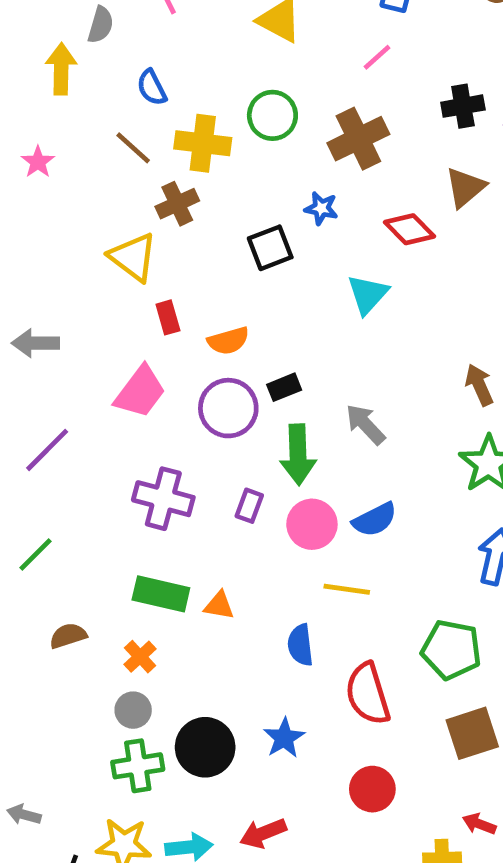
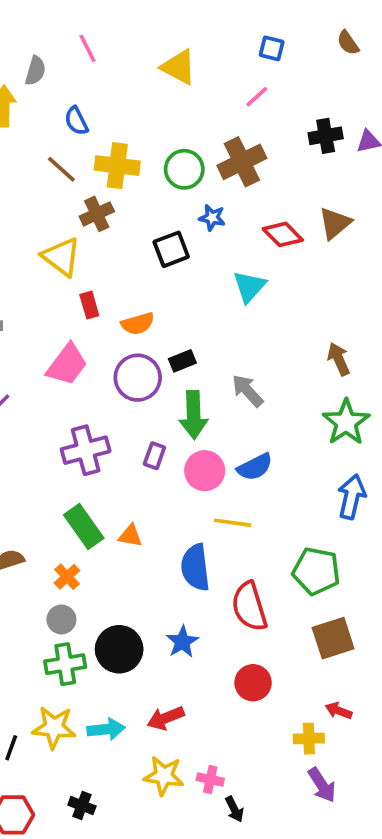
green circle: (272, 115) -> (184, 169), moved
brown triangle: (465, 187) -> (335, 223), moved
purple cross: (163, 499) -> (86, 450), turned -30
green rectangle: (161, 594) -> (84, 526), turned 42
blue semicircle: (300, 645) -> (195, 567), size x1.4

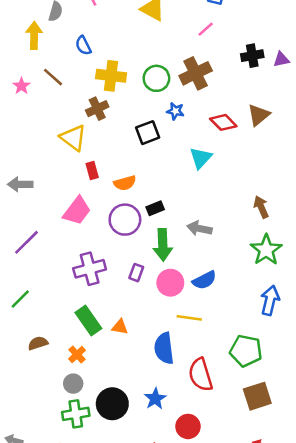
brown line: (61, 169) -> (53, 77), moved
gray arrow: (247, 391) -> (199, 228), turned -35
red circle: (253, 683) -> (188, 426), moved

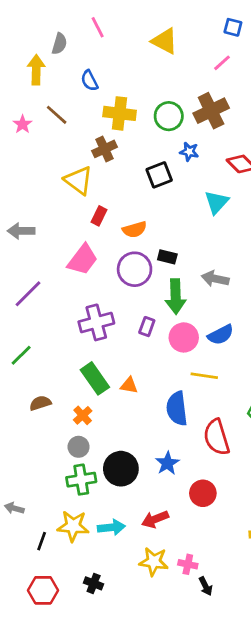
red rectangle: (92, 170) -> (99, 216), turned 42
black rectangle: (155, 208) -> (167, 257), turned 36

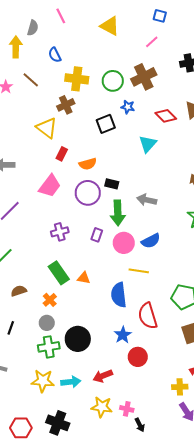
purple cross: (96, 322) -> (60, 232), size x0.7
blue star: (167, 463) -> (123, 335), moved
black line: (42, 541) -> (11, 328), moved
black cross: (94, 583) -> (58, 423), size x1.6

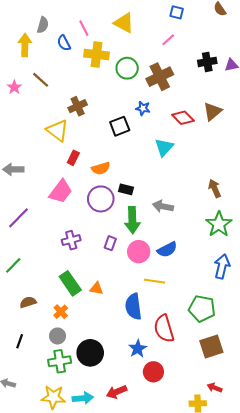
pink line: (61, 16) -> (84, 28), moved
blue semicircle: (55, 55) -> (64, 43), moved
yellow cross: (77, 79) -> (97, 55), moved
green circle: (113, 81) -> (127, 68), moved

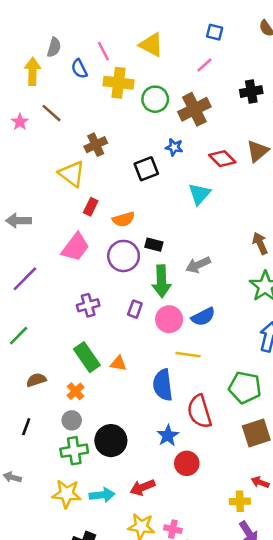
gray arrow: (163, 206) -> (198, 265), turned -36

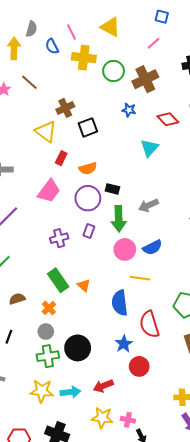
black square: (146, 169) -> (88, 127), moved
purple rectangle: (135, 309) -> (89, 231), moved
orange triangle: (118, 363) -> (84, 285), turned 32

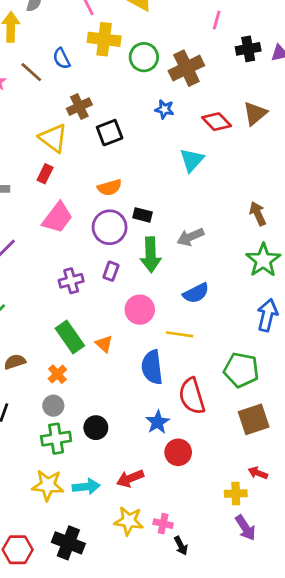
pink line: (154, 43) -> (217, 20), moved, turned -32
blue semicircle: (52, 46) -> (62, 58), moved
red rectangle: (61, 158) -> (45, 174), moved
pink circle: (125, 249) -> (140, 310), moved
black circle: (78, 348) -> (96, 428), size x0.7

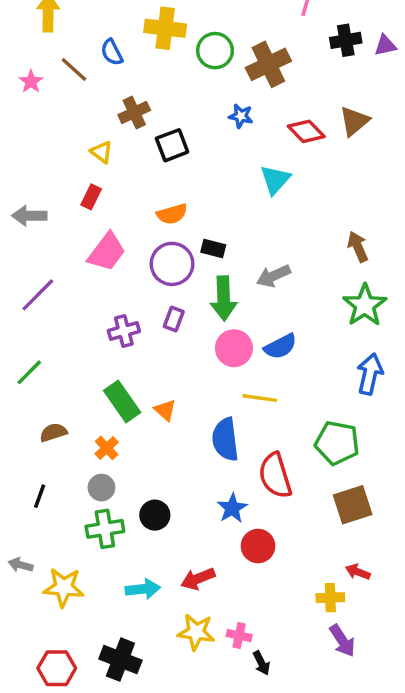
yellow triangle: (53, 138) -> (101, 152), size x0.6
pink circle: (140, 310) -> (234, 348), moved
yellow star: (48, 485) -> (64, 587), moved

